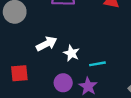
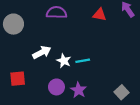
cyan line: (97, 64) -> (83, 61), moved

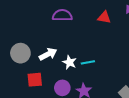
gray circle: (13, 24) -> (20, 53), moved
red square: (18, 79) -> (35, 80), moved

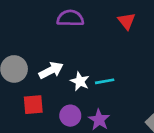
red triangle: (104, 17) -> (127, 21), turned 40

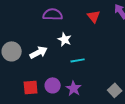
white star: (80, 81) -> (65, 39), moved
red square: (33, 105) -> (31, 87), moved

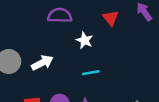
white star: (65, 39) -> (85, 40), moved

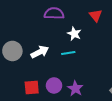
cyan line: (91, 73) -> (68, 53), moved

